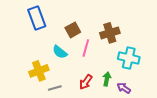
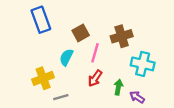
cyan semicircle: (60, 52) -> (66, 57), turned 77
red arrow: (86, 82) -> (95, 78), moved

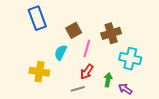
yellow cross: (43, 78) -> (39, 72), turned 30
gray line: (61, 97) -> (78, 89), moved

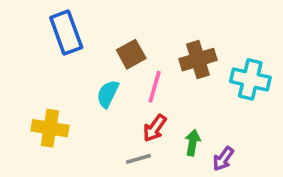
cyan cross: (130, 59) -> (250, 79), moved
yellow cross: (39, 72) -> (50, 128), moved
purple arrow: (125, 89) -> (223, 159), turned -88

